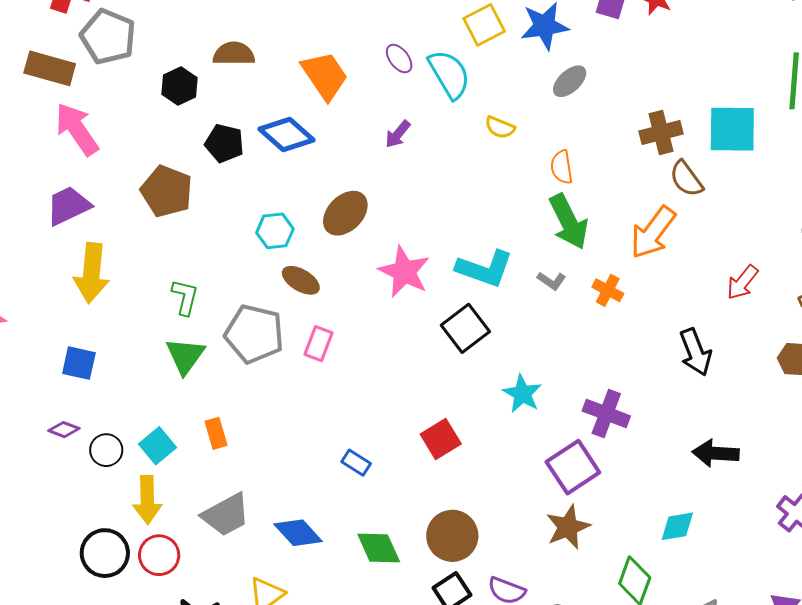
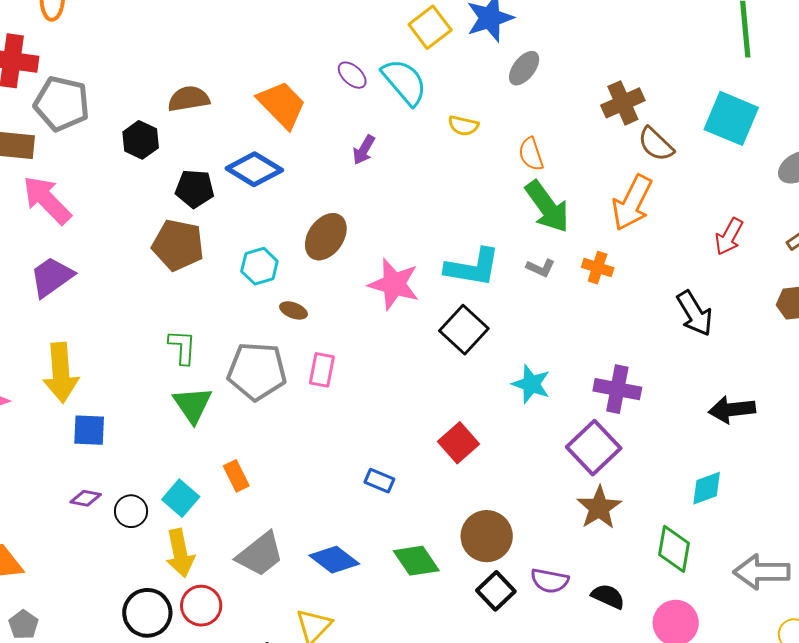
cyan square: (732, 129) -> (731, 118), moved, turned 32
brown pentagon: (167, 191) -> (178, 245), moved
yellow arrow: (92, 273) -> (61, 373), moved
brown ellipse: (301, 280) -> (293, 310), size x0.7

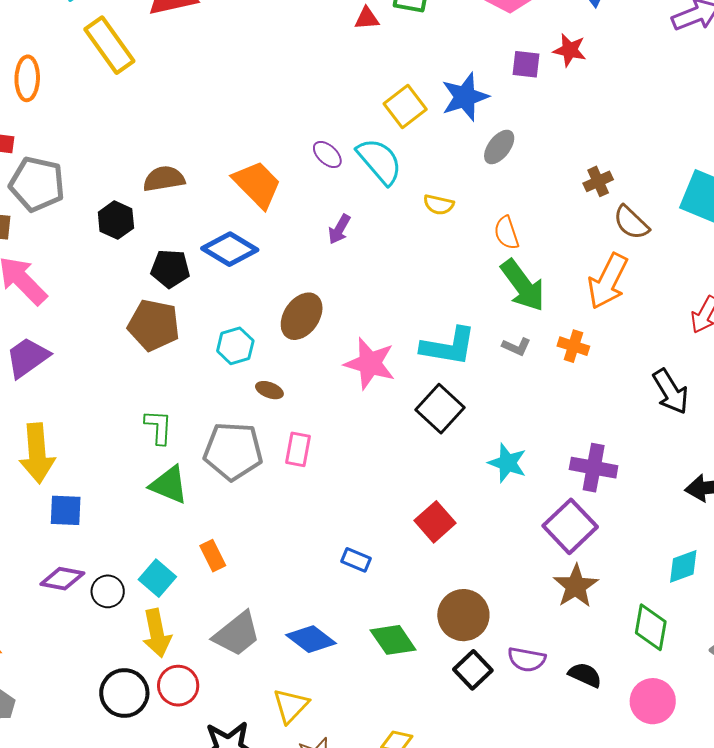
brown cross: (623, 103) -> (598, 181), size x0.7
green triangle: (193, 405) -> (169, 485), turned -33
purple diamond: (86, 498) -> (62, 579), size x1.4

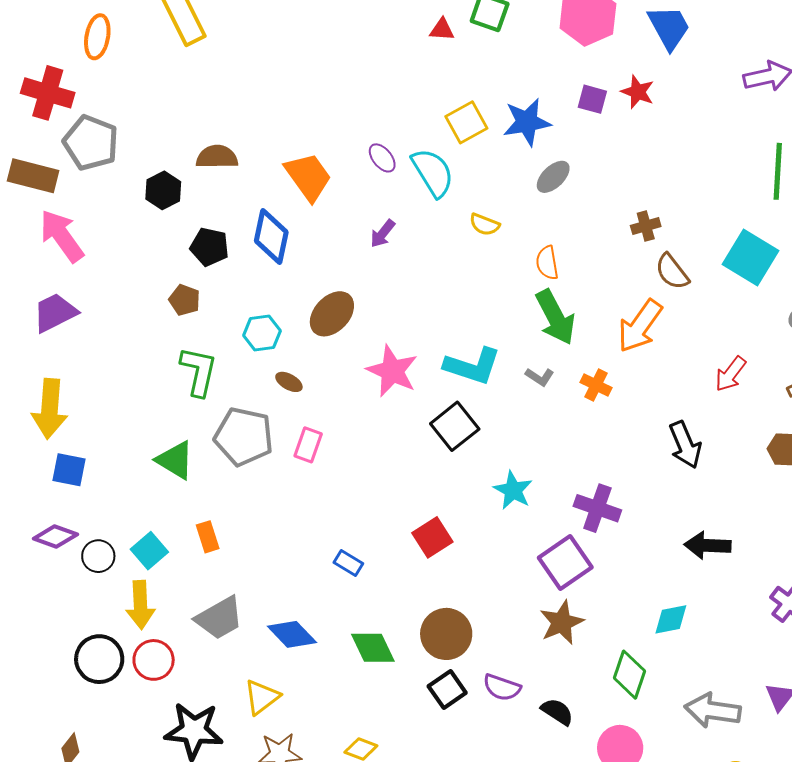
blue diamond: (230, 249) -> (271, 237), turned 62
brown pentagon: (154, 325) -> (185, 300), size x0.6
green L-shape: (158, 427) -> (199, 371), moved, size x1.4

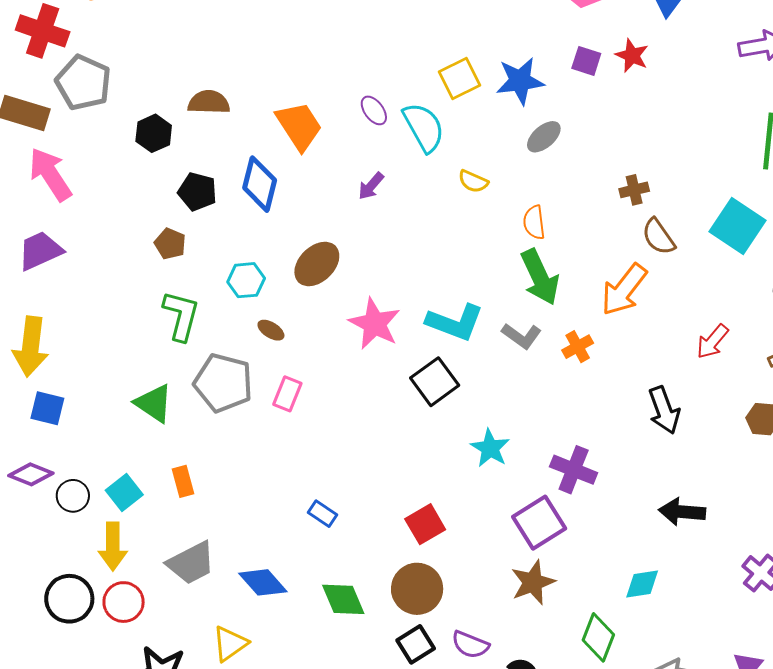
gray L-shape: (540, 377) -> (522, 336), size x1.4
orange cross: (596, 385) -> (578, 347), turned 32
red square: (432, 537) -> (425, 524), moved

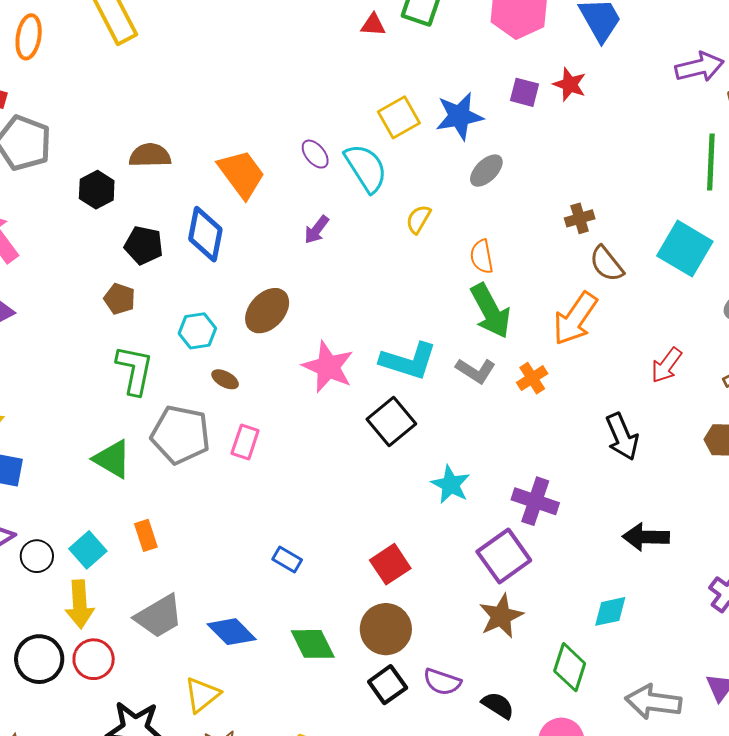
yellow semicircle: (473, 181) -> (418, 219), turned 100

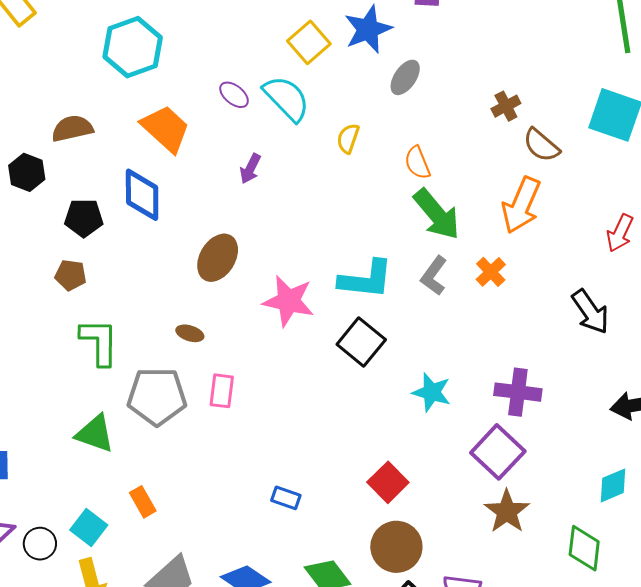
cyan hexagon: (197, 331) -> (133, 47), moved, size x1.6
gray L-shape: (476, 371) -> (434, 276), turned 105

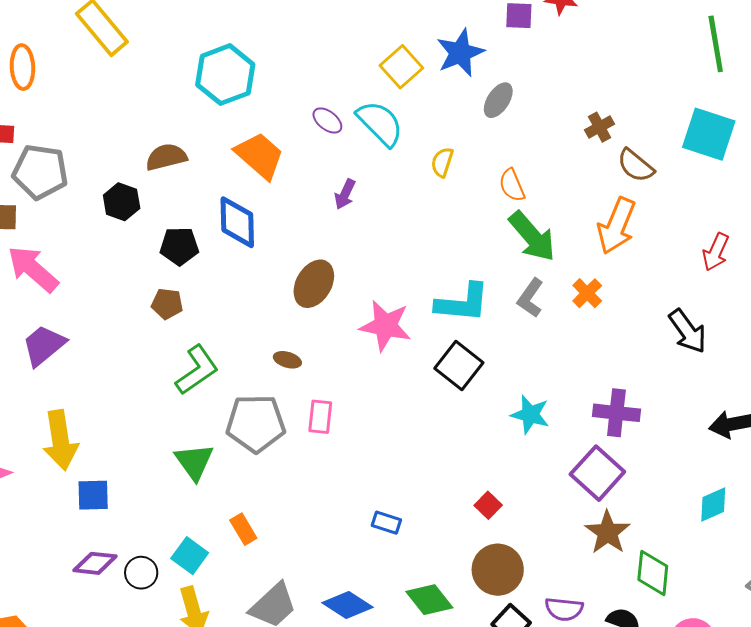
green L-shape: (99, 342) -> (197, 370), turned 56
green triangle: (95, 434) -> (194, 462), turned 36
red square: (388, 482) -> (488, 505), size x0.7
green diamond: (584, 548) -> (653, 573), moved

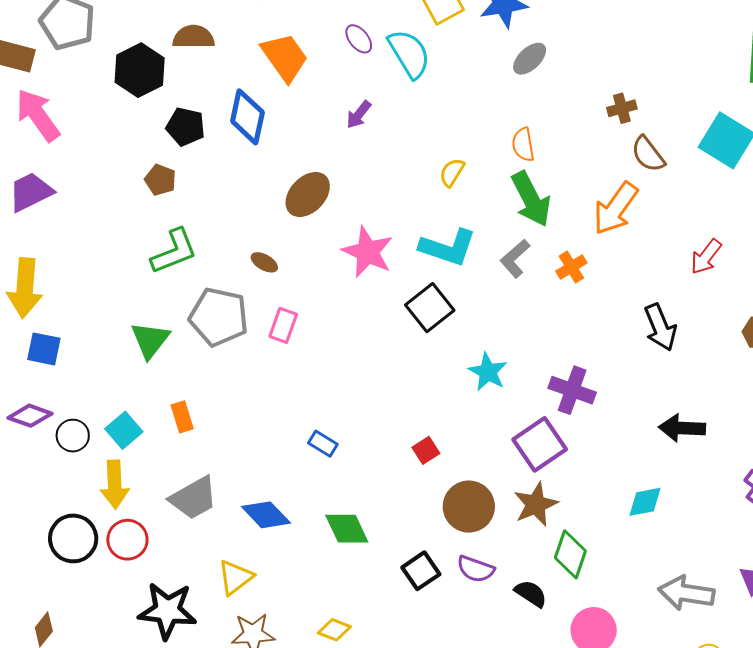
yellow semicircle: (442, 162) -> (452, 172), moved
black hexagon: (122, 202) -> (140, 70), size x1.4
brown circle: (498, 570) -> (469, 507), moved

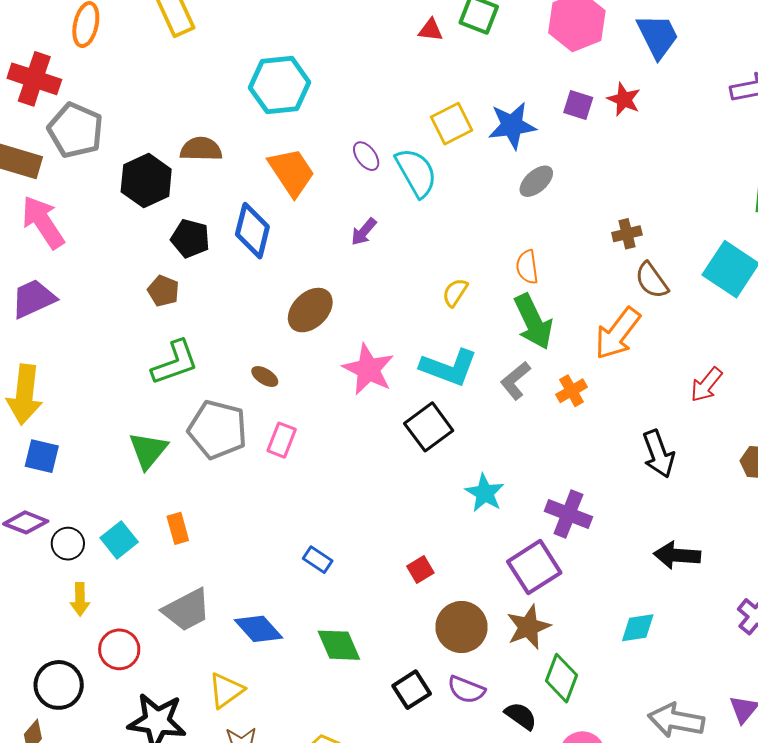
yellow arrow: (115, 485) -> (80, 599), moved, size x0.7
black circle: (73, 538) -> (59, 685), moved

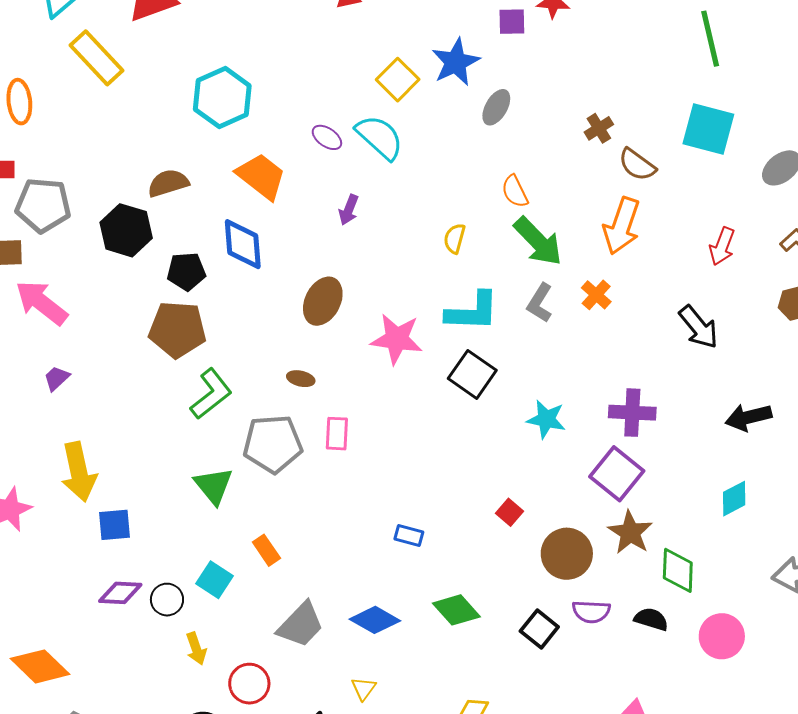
brown pentagon: (163, 291) -> (177, 329), size x1.8
purple trapezoid: (33, 299) -> (57, 378), size x0.6
yellow triangle: (226, 690) -> (364, 689), size x0.7

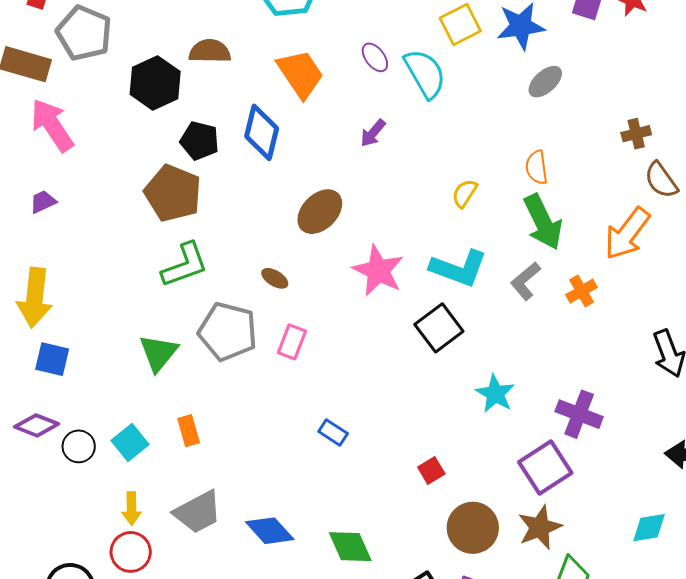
blue rectangle: (409, 535) -> (333, 432), moved
yellow arrow: (196, 649) -> (132, 509), moved

